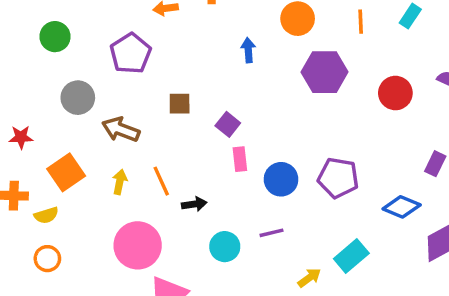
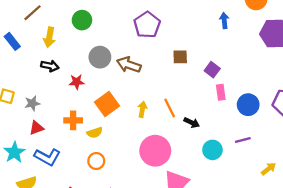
green circle: (55, 37) -> (82, 20), moved
gray circle: (78, 98) -> (100, 57), moved
brown arrow: (121, 130) -> (129, 65), moved
black arrow: (194, 204) -> (192, 123), turned 35

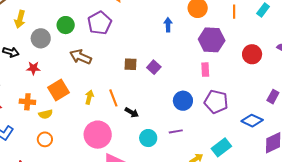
green circle: (82, 20) -> (66, 25), moved
yellow arrow: (49, 37) -> (20, 19), moved
gray circle: (100, 57) -> (41, 38), moved
brown square: (180, 57) -> (130, 64), moved
pink rectangle: (221, 92) -> (205, 70), moved

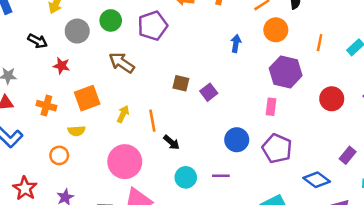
yellow semicircle: (46, 114) -> (77, 131), moved

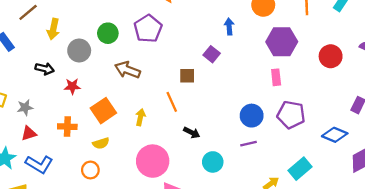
purple square: (209, 92) -> (212, 54), moved
orange line: (152, 121) -> (172, 102), moved
purple line: (221, 176) -> (248, 144), moved

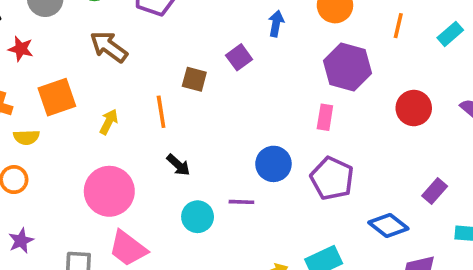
yellow semicircle: (101, 143) -> (26, 137), moved
purple line: (248, 144) -> (241, 202), moved

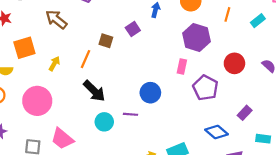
orange line: (161, 112) -> (85, 59), turned 30
black arrow: (178, 165) -> (94, 91), size x1.6
purple pentagon: (332, 178) -> (205, 88), moved
pink circle: (109, 191) -> (37, 101), moved

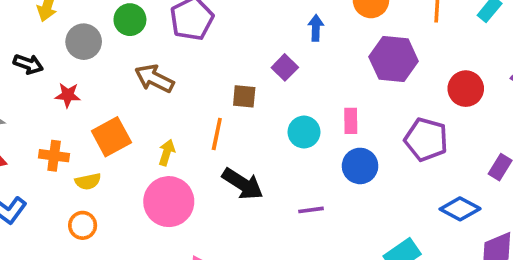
pink rectangle: (182, 66) -> (351, 121), moved
blue circle: (150, 93) -> (360, 166), moved
pink circle: (37, 101) -> (169, 202), moved
cyan circle: (104, 122) -> (304, 132), moved

